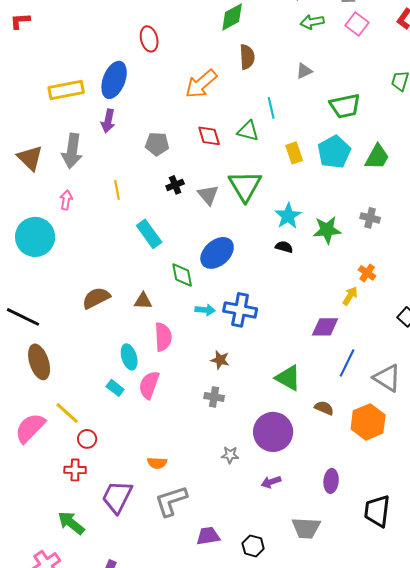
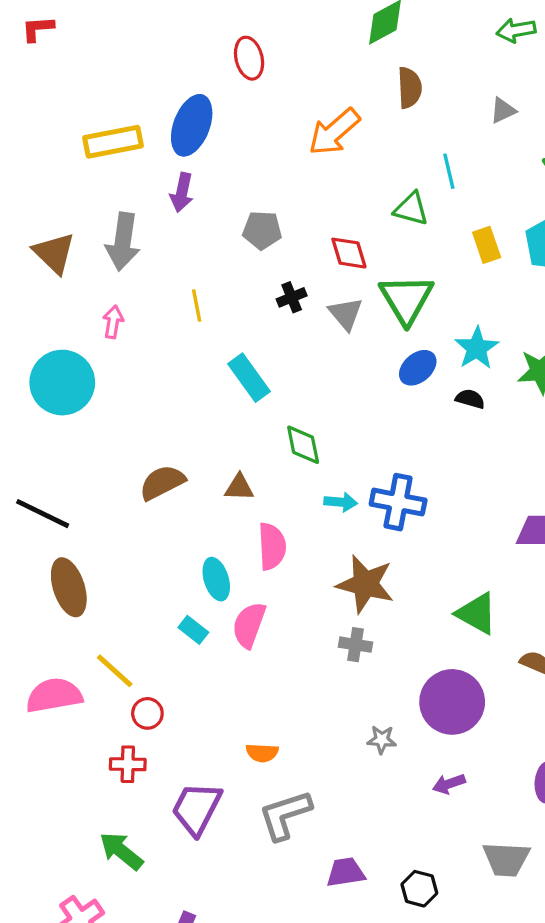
red diamond: (209, 136) -> (349, 253), moved
blue ellipse: (217, 253) -> (418, 368), moved, size x0.7
brown star: (220, 360) -> (365, 584), size x1.8
pink semicircle: (30, 428) -> (54, 695), turned 36

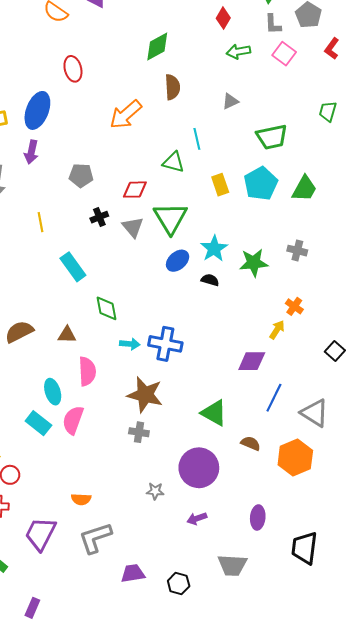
red diamond: (349, 253) -> (135, 190), turned -75
cyan rectangle: (193, 630) -> (38, 423), size x1.4

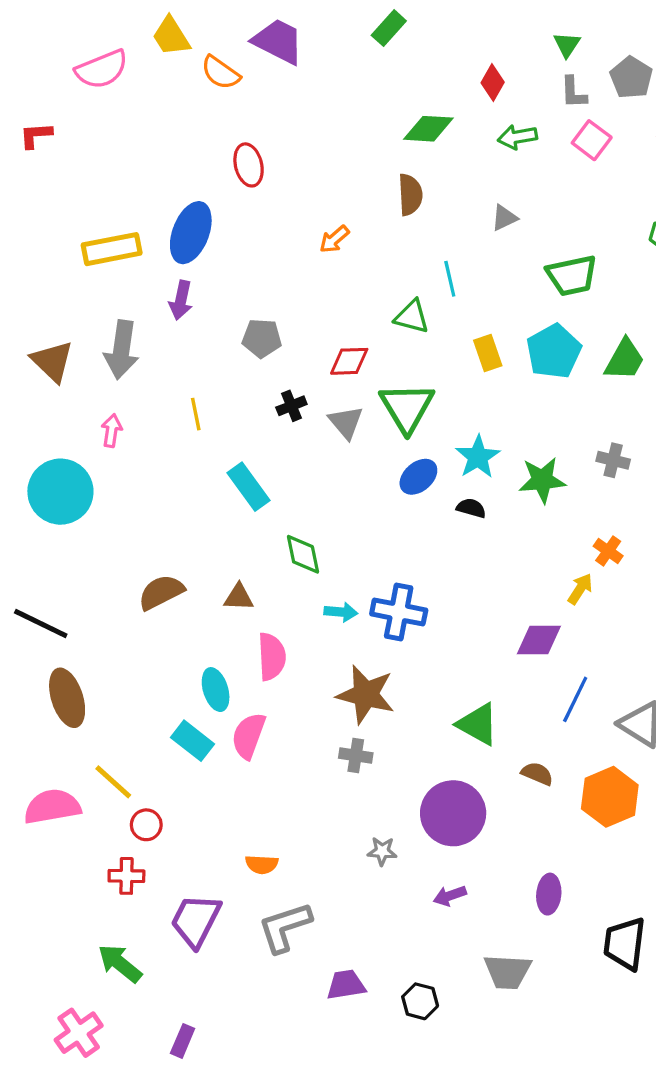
green diamond: (157, 46) -> (428, 129), moved, turned 32
orange arrow: (126, 115) -> (334, 239), size x0.6

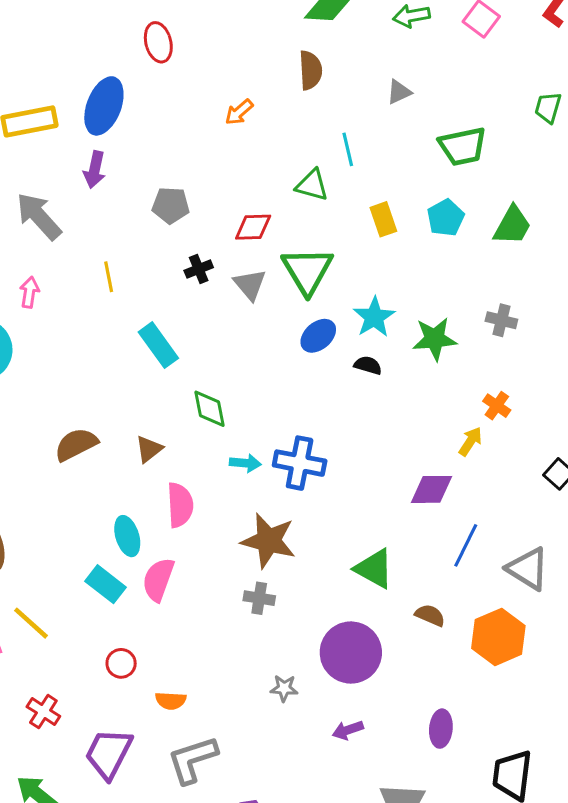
gray arrow: (122, 350) -> (39, 216), turned 130
cyan pentagon: (554, 351) -> (446, 218), size x0.7
brown triangle: (239, 597) -> (149, 449), turned -40
red circle: (146, 825) -> (121, 663), moved
red cross: (126, 876) -> (43, 712), turned 32

